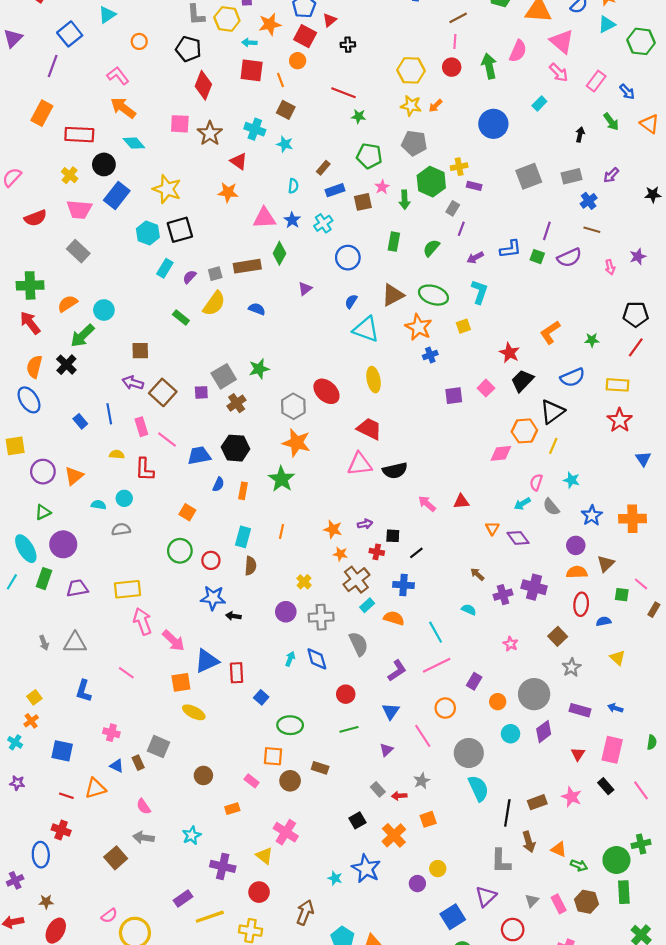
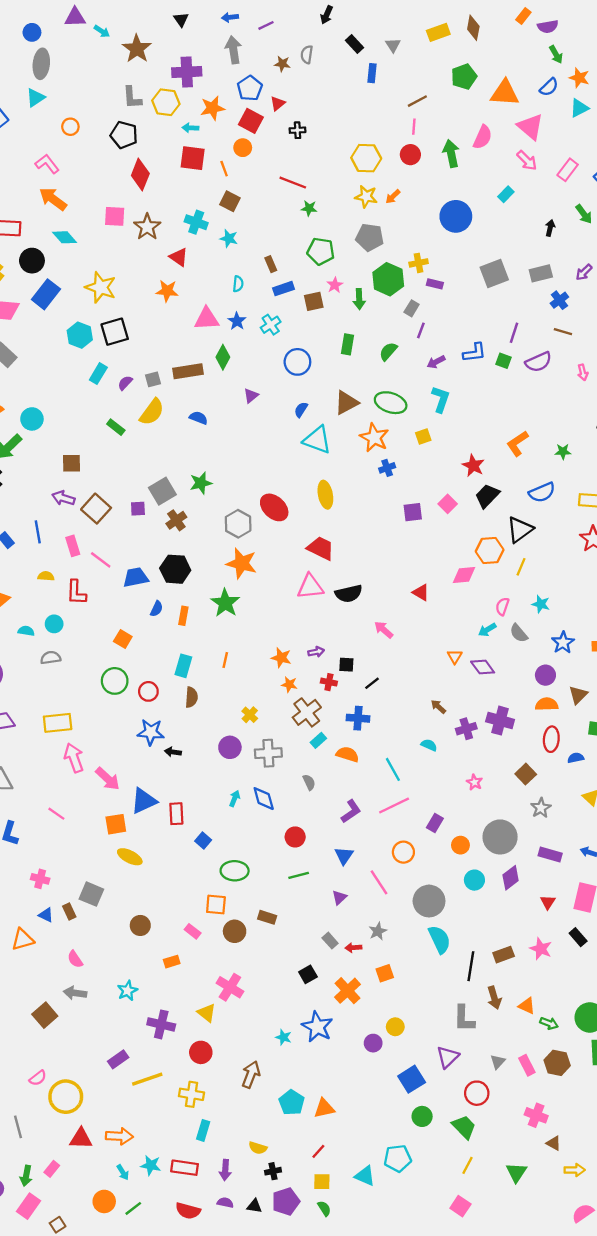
brown rectangle: (323, 168) -> (271, 264), turned -64
red triangle: (461, 502) -> (421, 592), moved, turned 35
gray semicircle: (359, 644) -> (309, 782), size x0.6

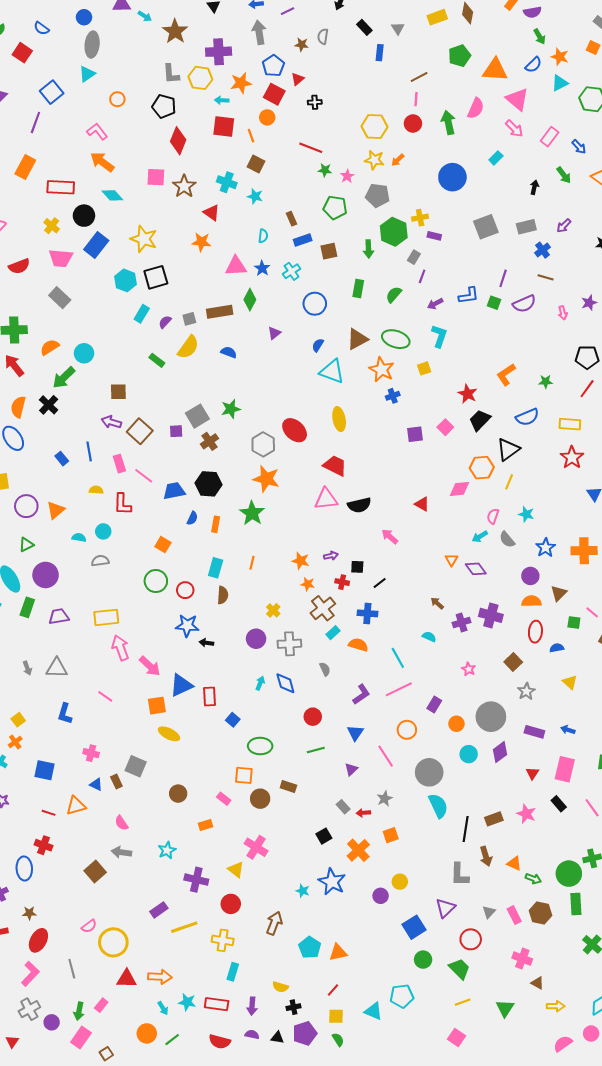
pink star: (335, 285) -> (347, 176), moved
yellow line: (467, 1165) -> (463, 1002), turned 42

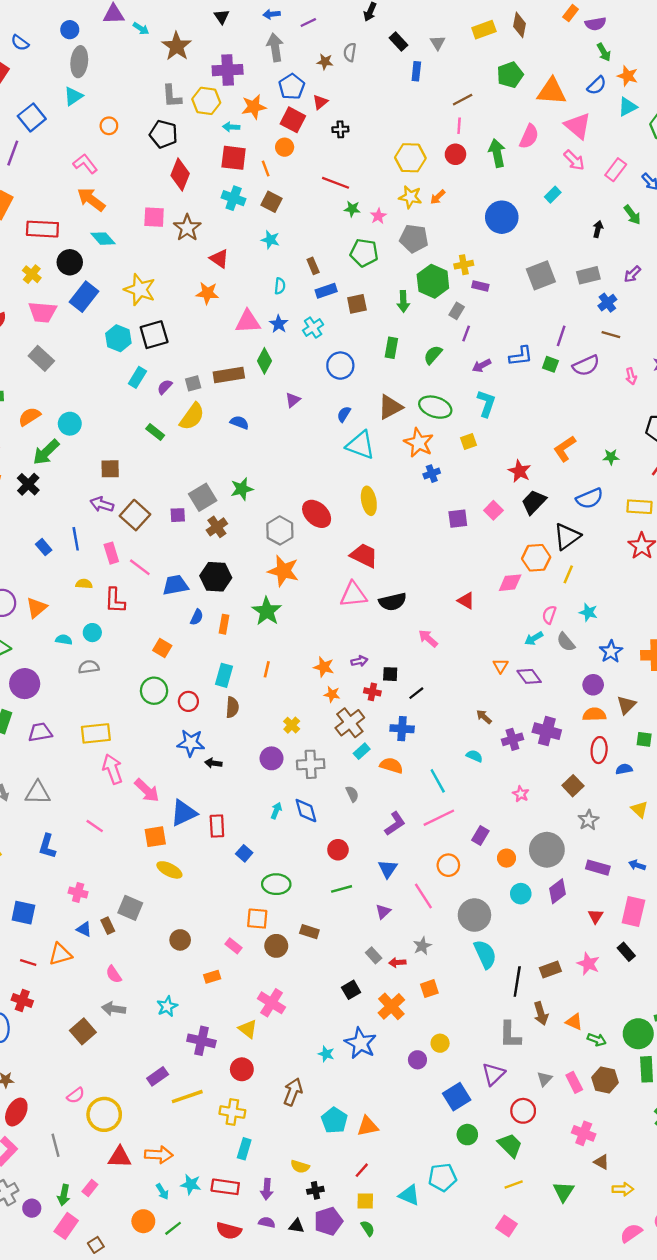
cyan cross: (227, 182) -> (234, 198), moved

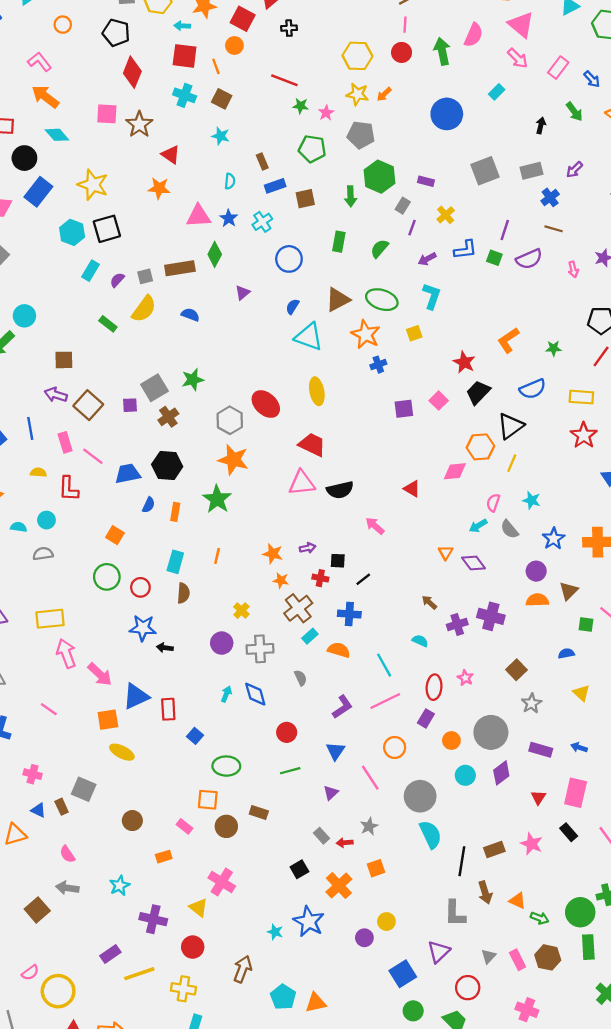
yellow cross: (464, 265) -> (446, 215), moved, turned -30
red ellipse: (599, 750) -> (434, 687), moved

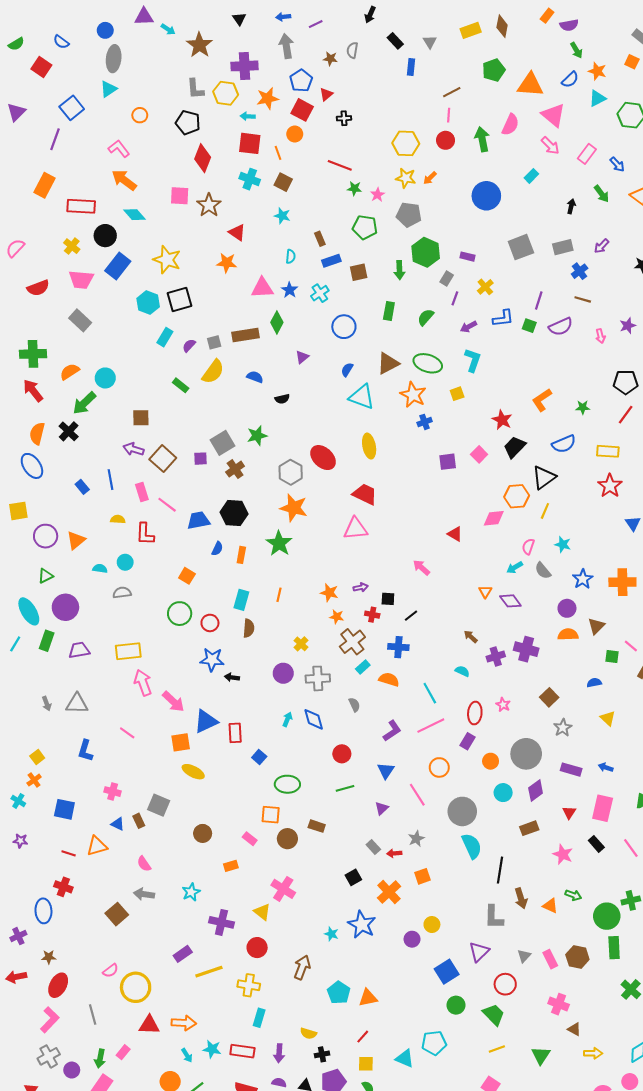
black semicircle: (340, 490) -> (282, 399), moved, size x0.6
brown rectangle: (494, 850) -> (529, 828), moved
green arrow: (540, 918) -> (573, 895), moved

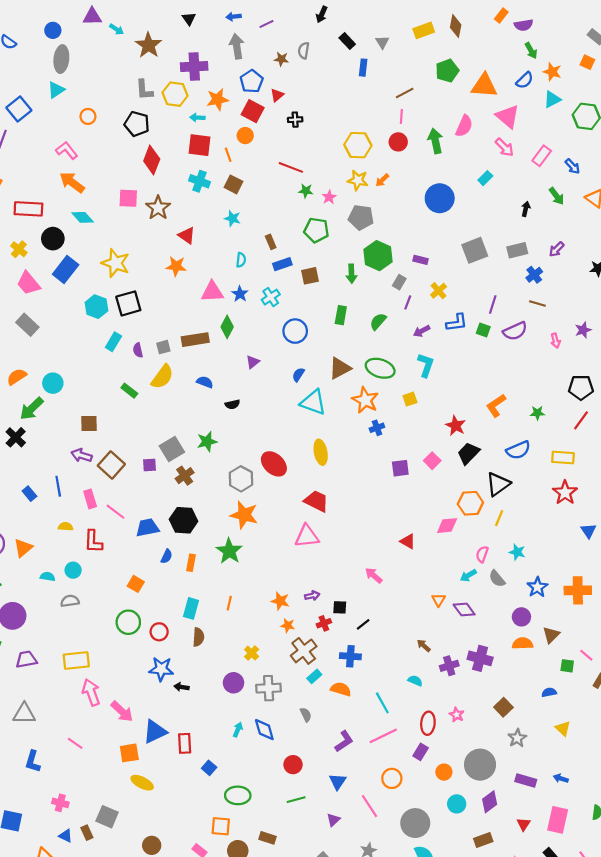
pink trapezoid: (81, 280) -> (28, 283), turned 45
purple semicircle: (189, 346) -> (138, 350), turned -56
red cross: (372, 615) -> (324, 623), turned -32

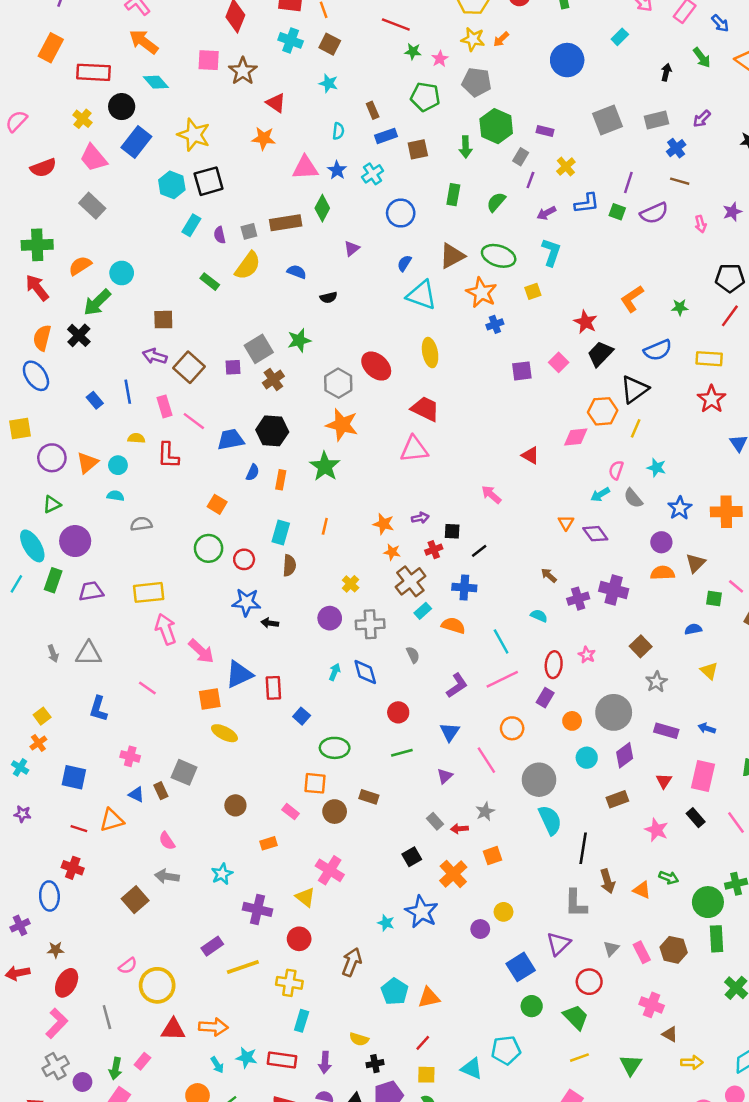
cyan circle: (73, 570) -> (118, 465), moved

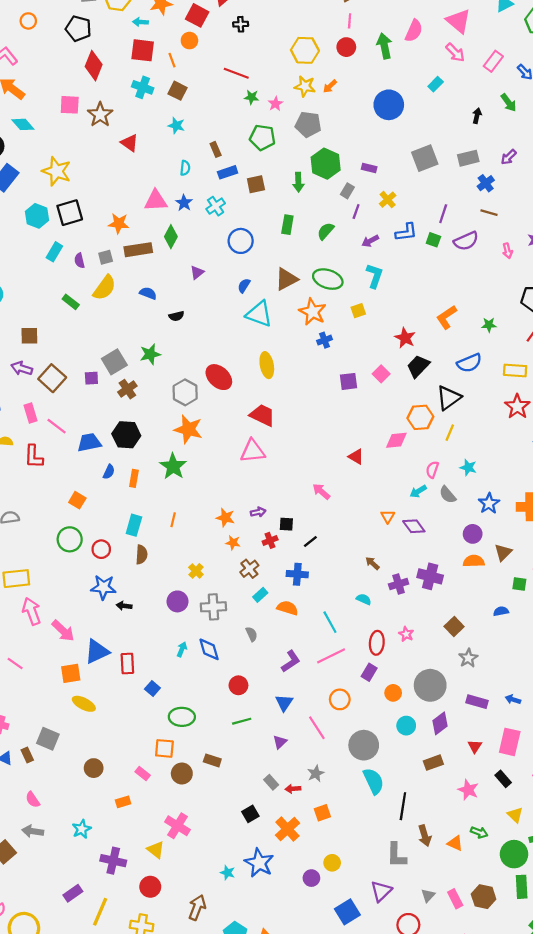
orange star: (264, 138) -> (119, 224), moved
brown cross: (410, 581) -> (249, 569), size x0.7
yellow triangle: (709, 671) -> (515, 815), moved
yellow line: (243, 967) -> (100, 912), turned -48

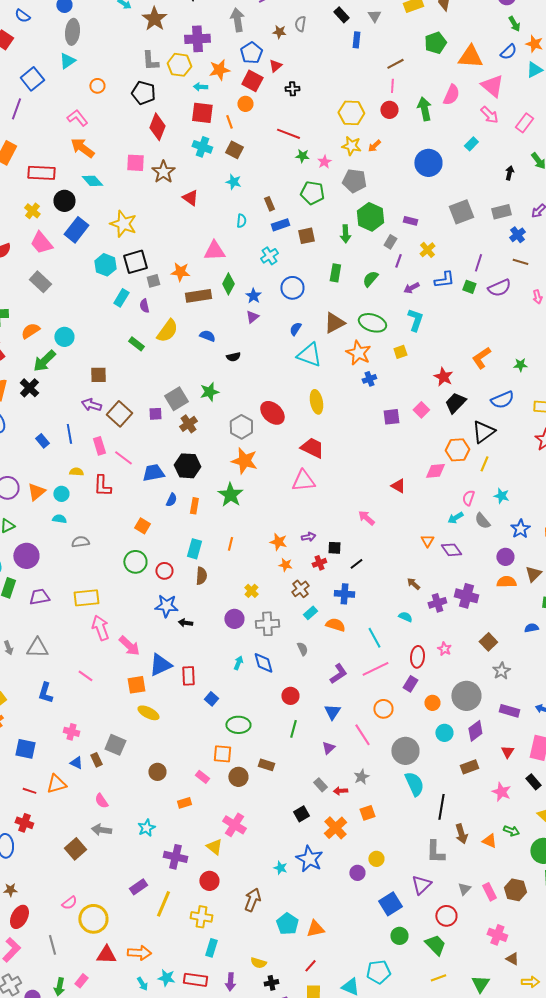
blue star: (184, 203) -> (253, 296), moved
gray square: (106, 257) -> (153, 281), moved
green line: (242, 721) -> (293, 729), turned -60

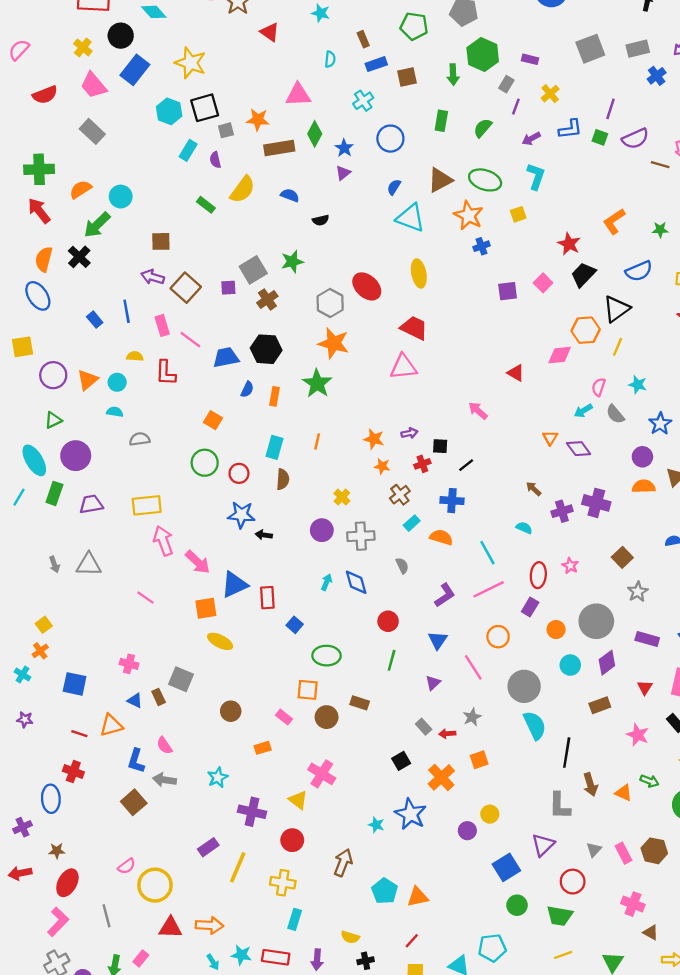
brown line: (520, 262) -> (660, 165), moved
blue L-shape: (45, 693) -> (136, 761), moved
green trapezoid: (435, 945) -> (560, 916), turned 145

